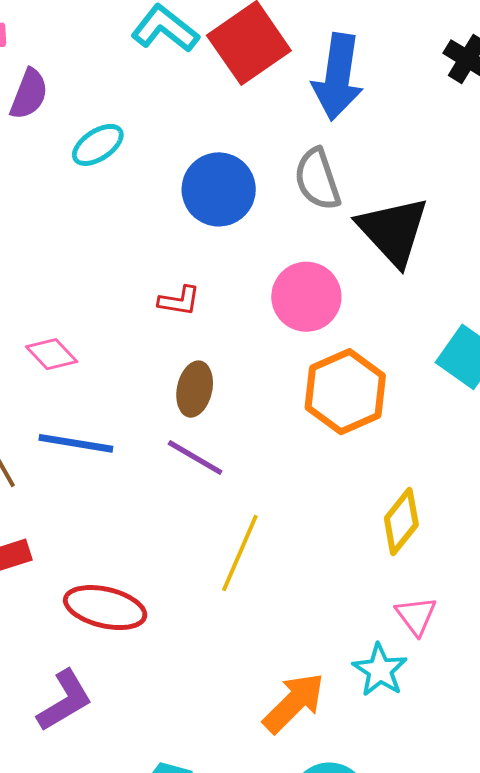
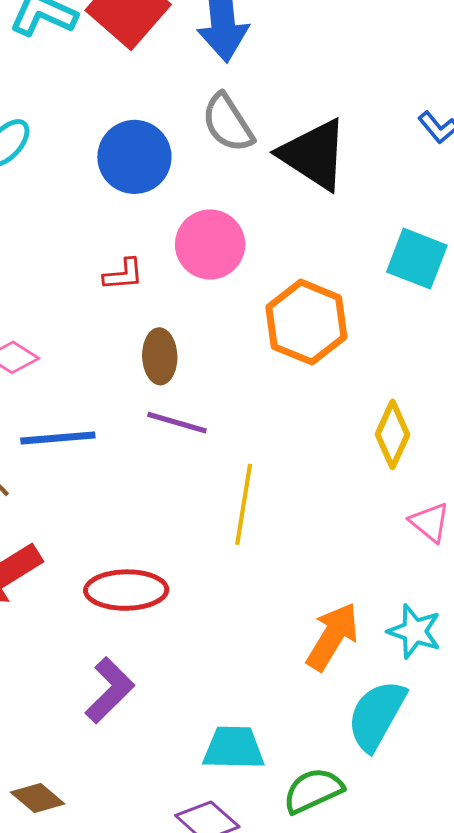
pink circle: (306, 297) -> (210, 244), moved
cyan star: (380, 670) -> (414, 631), moved

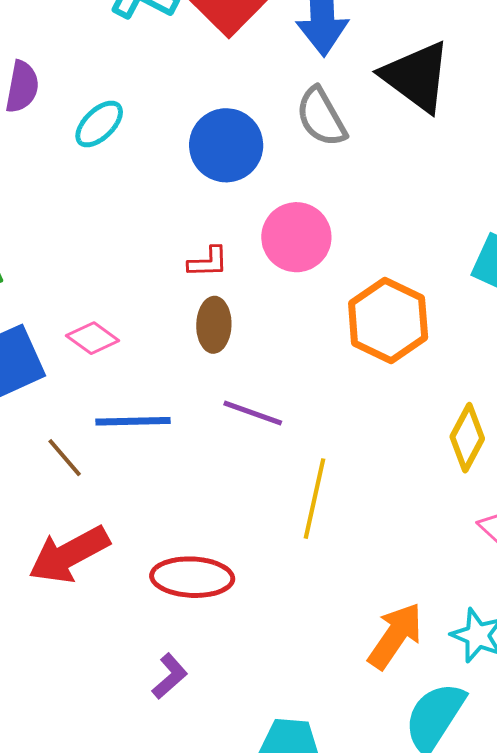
black triangle: (314, 155) -> (416, 77), moved
brown ellipse: (160, 356) -> (214, 325), moved
purple L-shape: (110, 690) -> (170, 676), size x0.7

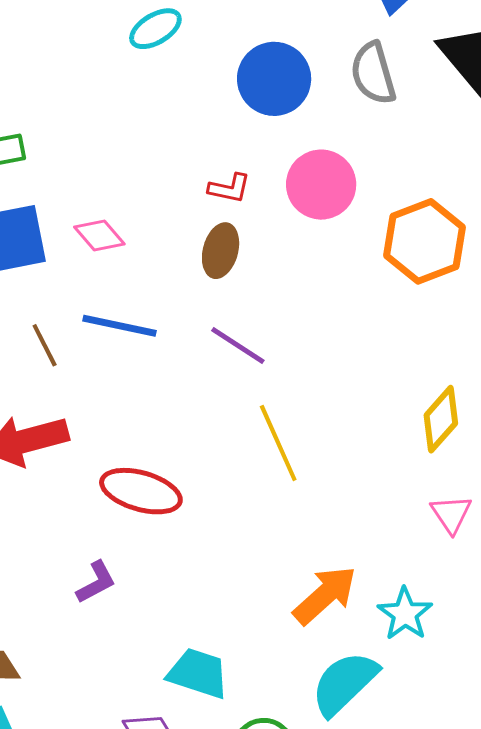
orange hexagon: (388, 320) -> (424, 241), moved
yellow line: (314, 499) -> (278, 443), turned -50

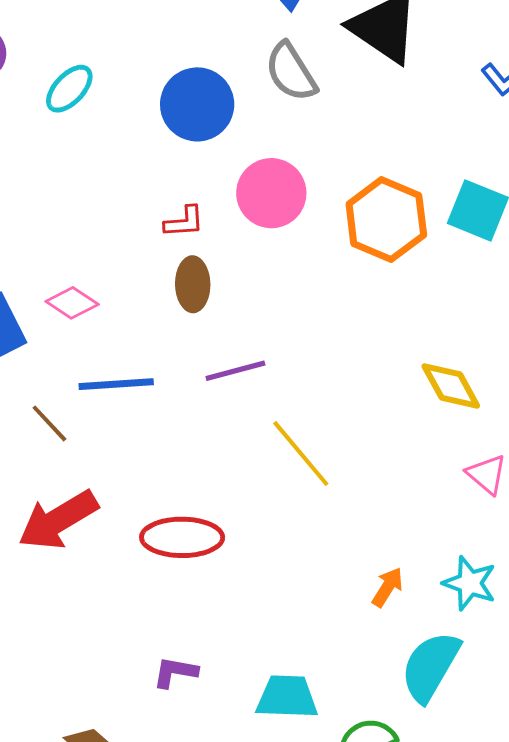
purple line: (238, 345) -> (235, 371), turned -32
yellow diamond: (441, 419) -> (451, 386), turned -54
purple L-shape: (96, 582) -> (175, 672), moved, turned -126
orange arrow: (325, 595) -> (387, 587), size x0.6

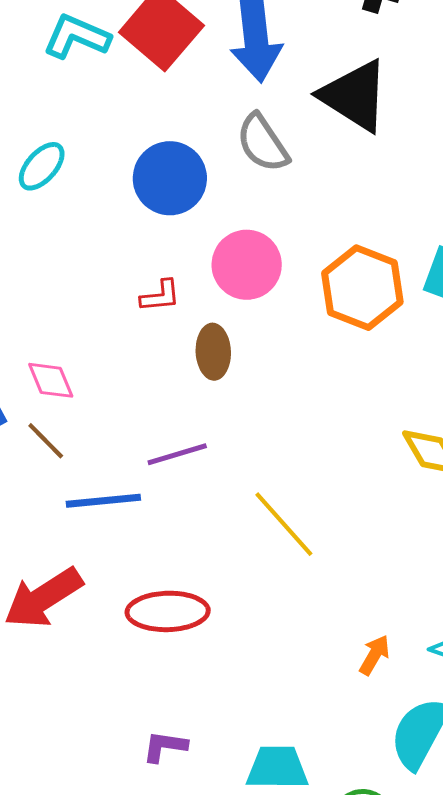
brown ellipse: (193, 284) -> (213, 352), moved
pink diamond: (72, 303) -> (51, 380), turned 36
purple line: (235, 371) -> (177, 454), moved
blue line: (116, 384) -> (103, 501), moved
brown line: (49, 423) -> (46, 441), moved

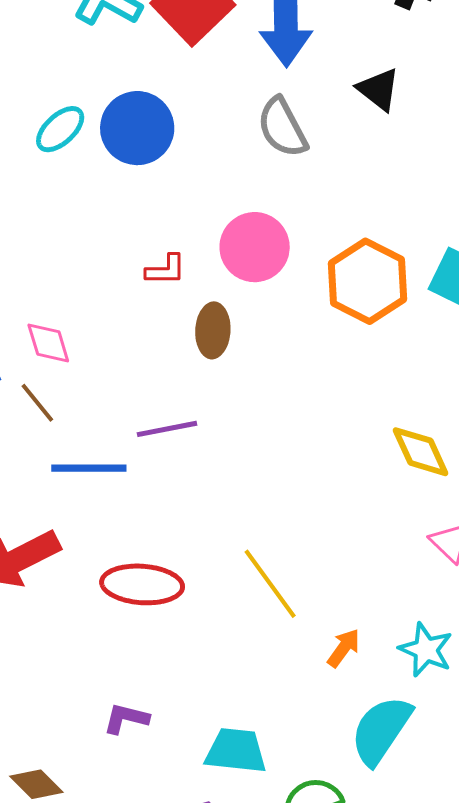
black triangle: (355, 96) -> (378, 89), size x0.6
blue circle: (170, 178) -> (137, 128), moved
yellow line: (284, 524) -> (270, 584), moved

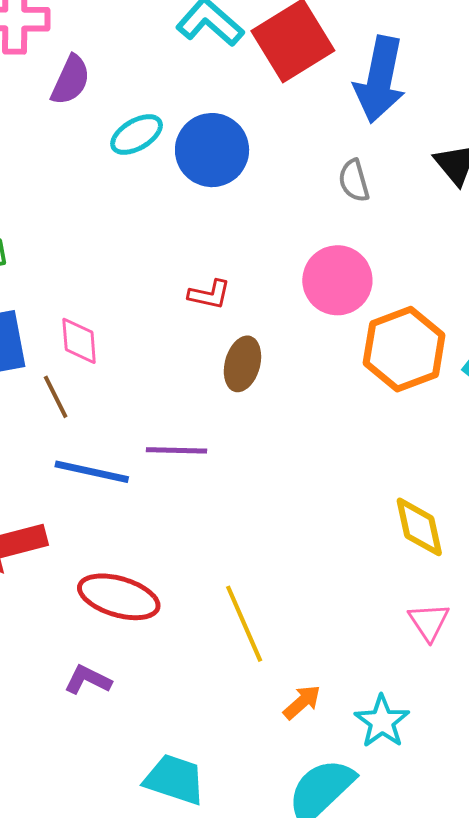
gray semicircle: (282, 127) -> (354, 181), size x0.7
pink circle: (255, 247) -> (337, 280), moved
purple L-shape: (126, 718) -> (88, 680), moved

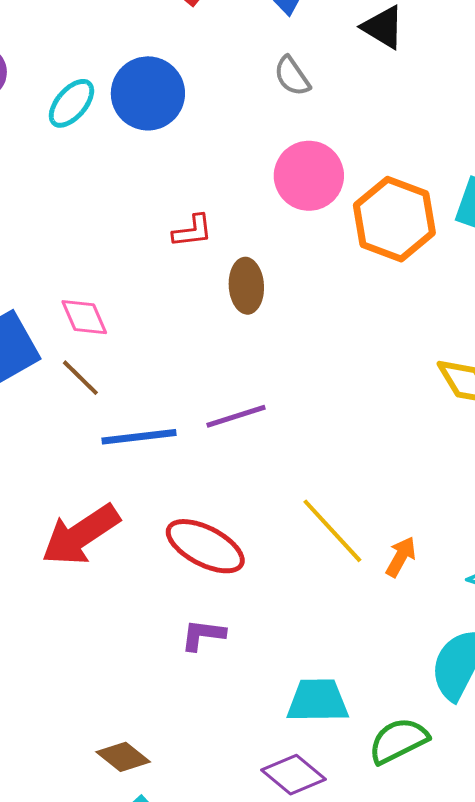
purple line: (176, 450) -> (236, 416), moved
red ellipse: (119, 597) -> (205, 546), turned 30
orange arrow: (302, 702) -> (401, 557), moved

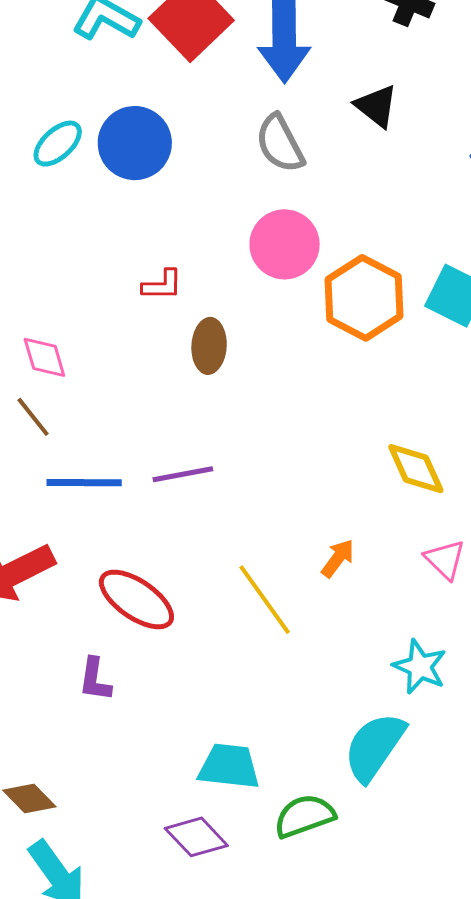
gray semicircle: (292, 76) -> (280, 143), size x1.4
orange arrow: (401, 557) -> (338, 558), moved
purple L-shape: (203, 635) -> (95, 679), moved, turned -96

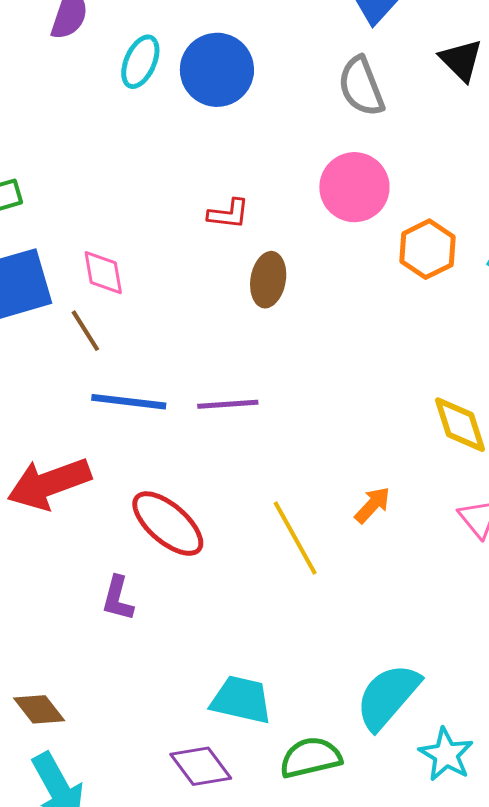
cyan ellipse: (58, 144) -> (140, 62), turned -30
orange hexagon: (364, 298) -> (428, 249), size x0.7
cyan star: (420, 667) -> (446, 754), moved

